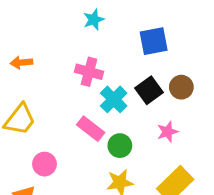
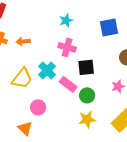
cyan star: (94, 20) -> (66, 20), moved
black square: (149, 90) -> (86, 67), moved, turned 30
cyan cross: (114, 99) -> (47, 70), moved

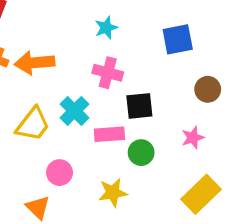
orange arrow: (23, 41) -> (35, 63), size x1.6
pink rectangle: (68, 84) -> (109, 134), turned -42
yellow star: (87, 119) -> (113, 193), moved

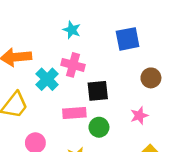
cyan star: (106, 28) -> (72, 30), turned -30
cyan cross: (74, 111) -> (47, 79), moved

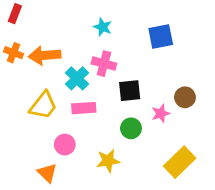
brown circle: (151, 78) -> (185, 97), moved
pink rectangle: (74, 113) -> (84, 108), moved
pink star: (139, 116) -> (161, 113), moved

